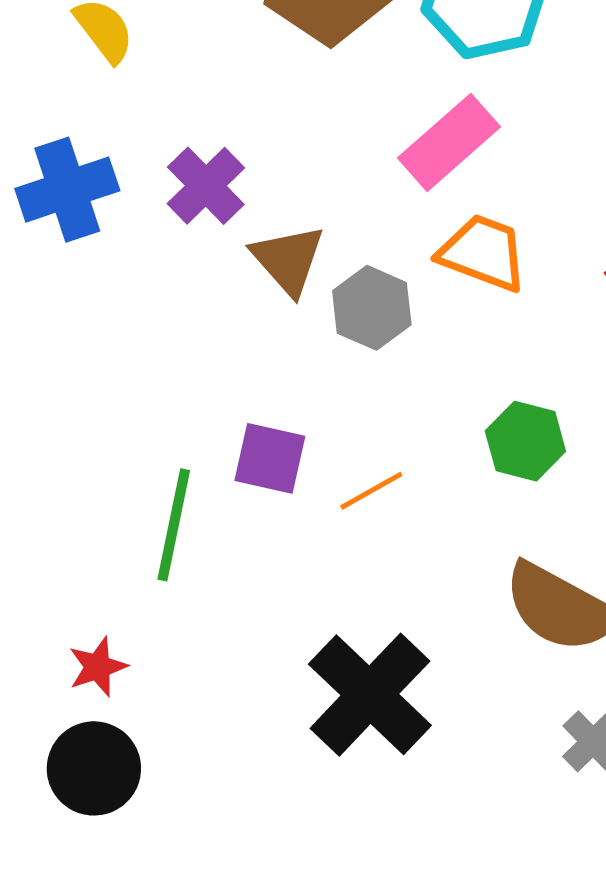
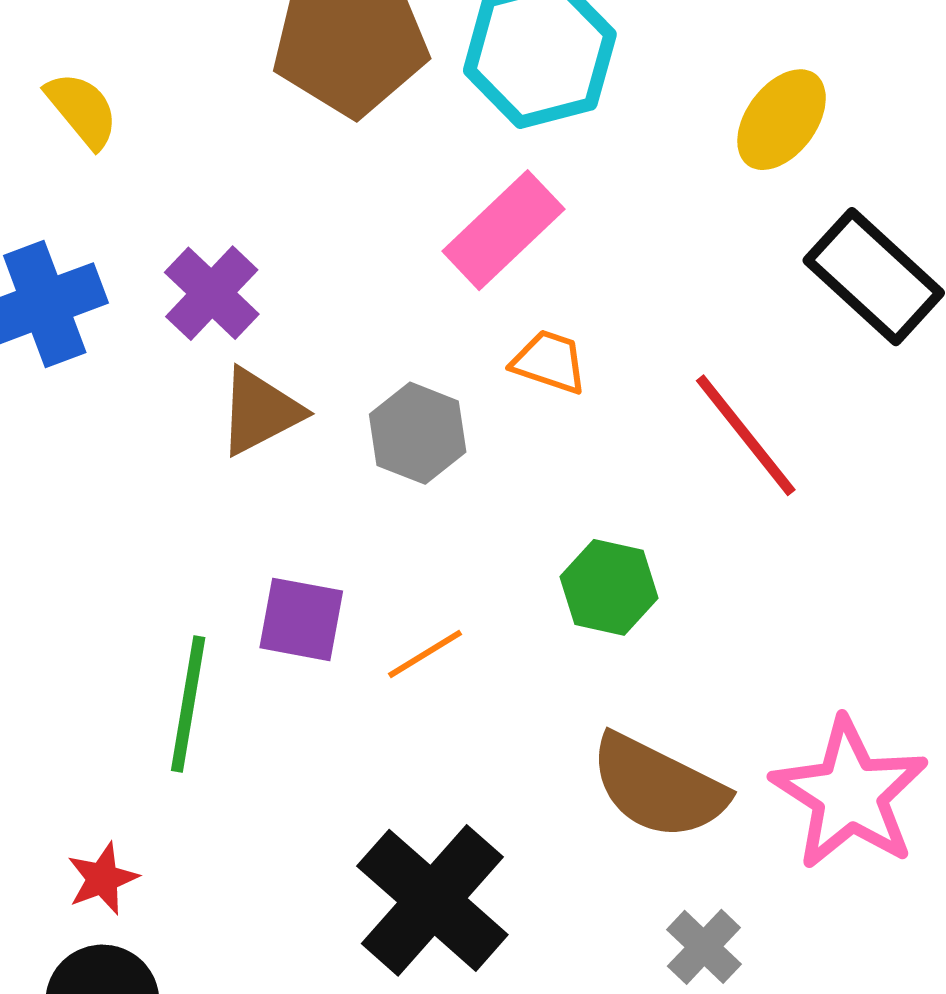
orange trapezoid: (483, 253) -> (549, 362), size x0.7
brown triangle: (288, 260) -> (260, 412), moved, turned 46

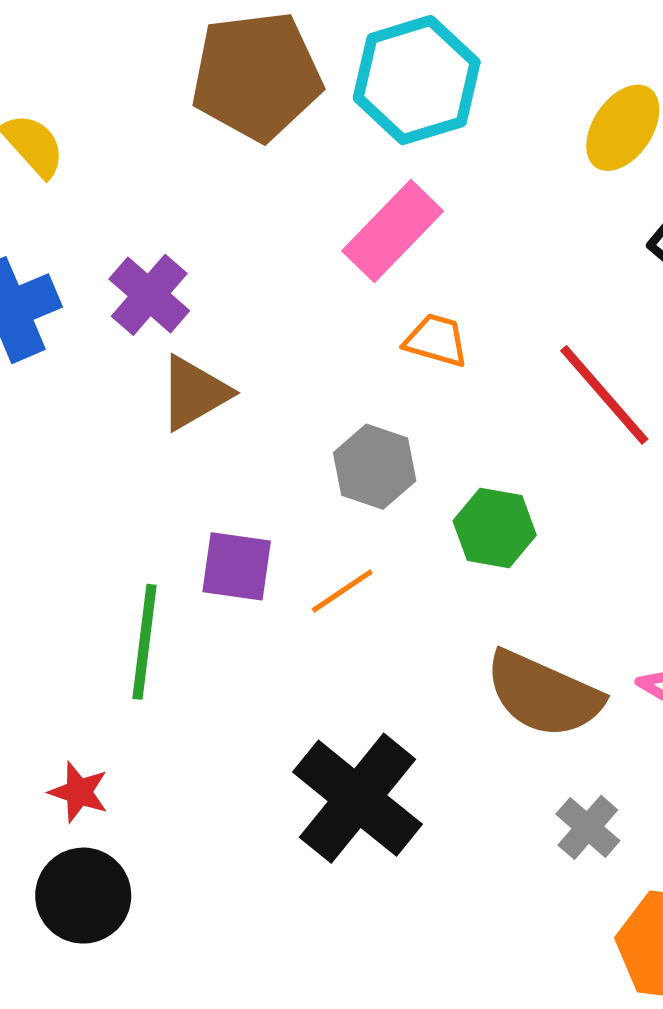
gray hexagon: (418, 433) -> (375, 467), moved
red star: (102, 879) -> (79, 792), turned -30

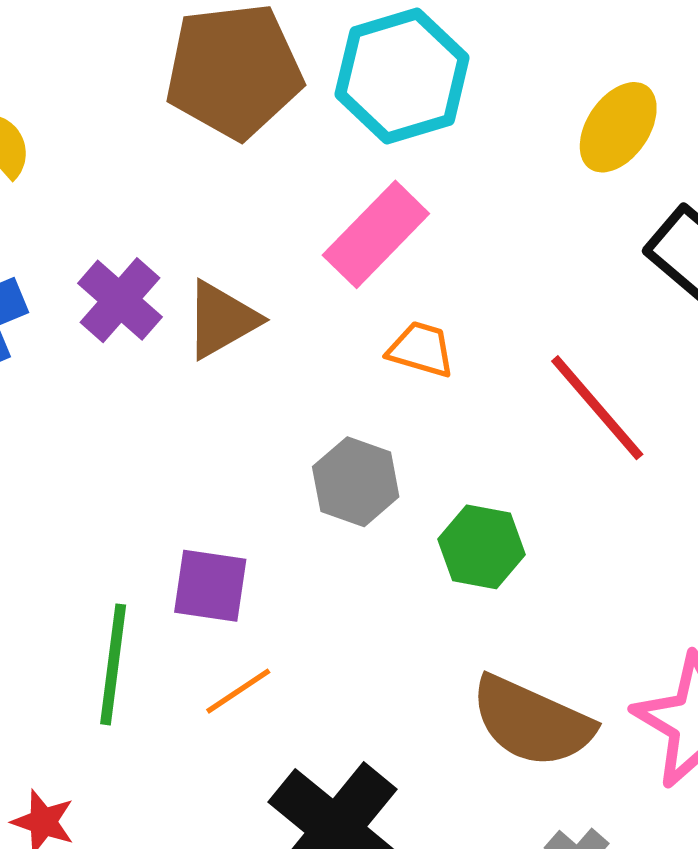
brown triangle: (194, 393) -> (222, 320), moved
orange line: (342, 591) -> (238, 691), moved

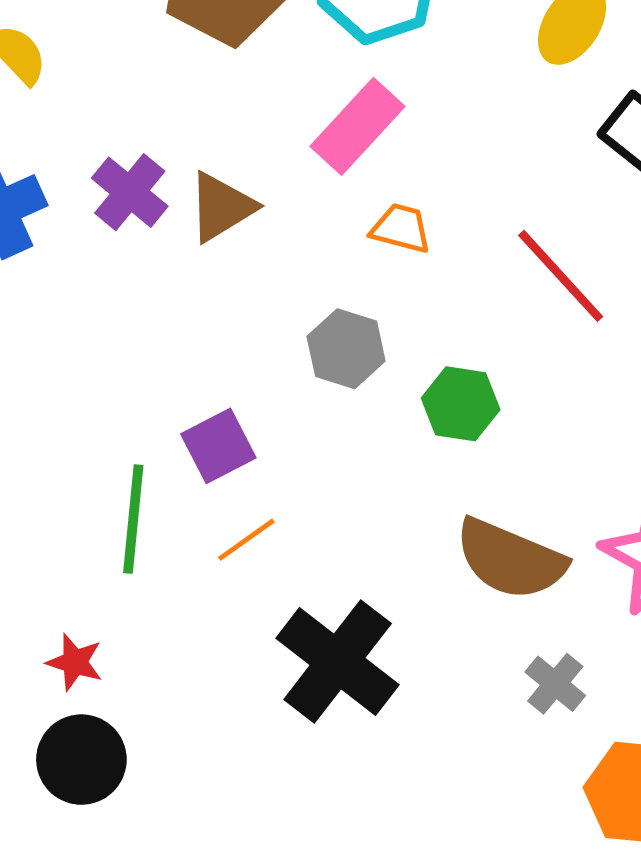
purple square: (210, 586) -> (218, 446), turned -34

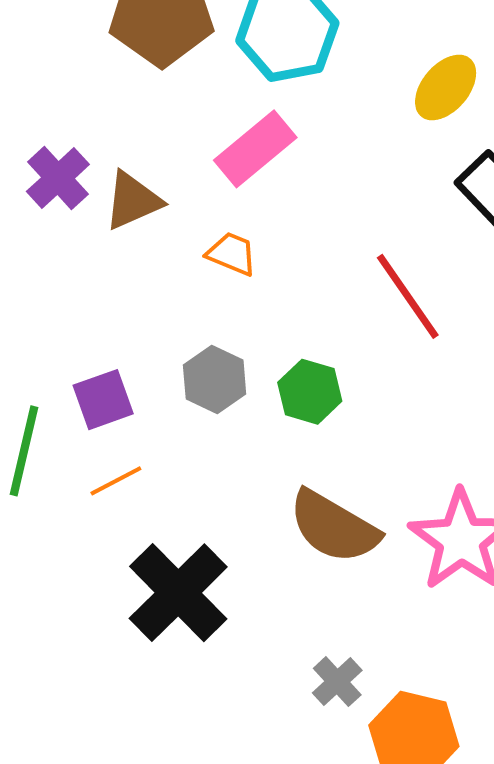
orange trapezoid: (401, 228) -> (232, 254), moved
gray hexagon: (346, 349) -> (215, 380), moved
gray cross: (555, 684) -> (337, 682), moved

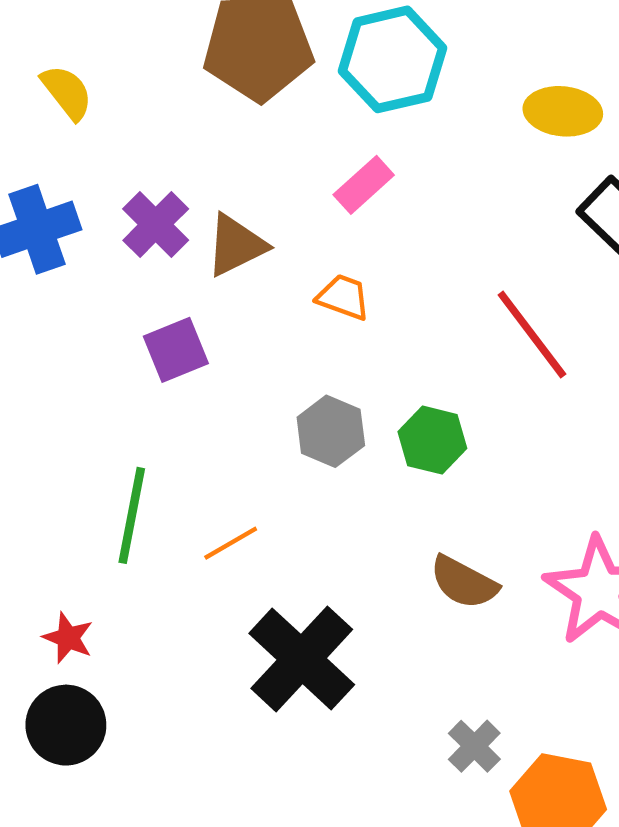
yellow ellipse: (446, 88) -> (563, 111), turned 58
pink rectangle: (255, 149) -> (364, 185), size x0.7
purple square: (103, 400) -> (176, 350), moved
brown semicircle: (334, 527) -> (464, 582), size x0.7

